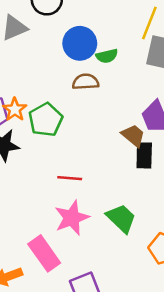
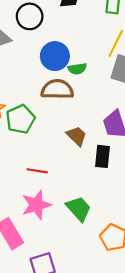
brown semicircle: (86, 82) -> (57, 89), size x1.4
brown trapezoid: (133, 135) -> (77, 136), moved

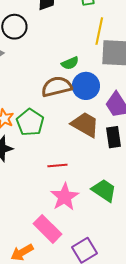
blue circle: (55, 56) -> (86, 86), moved
brown trapezoid: (77, 136) -> (85, 125), size x1.4

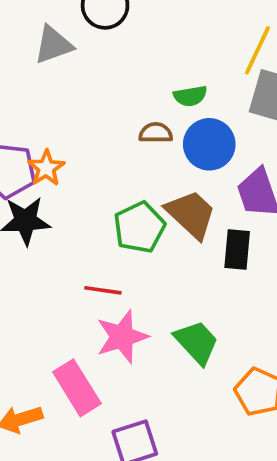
brown semicircle: (57, 87) -> (156, 133), size x0.6
green pentagon: (30, 122) -> (139, 227), moved
red line: (57, 166) -> (103, 290), moved

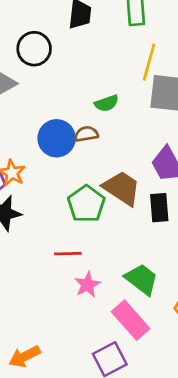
blue circle: (209, 144) -> (57, 138), moved
pink star: (122, 337) -> (87, 285), size x0.7
pink rectangle: (77, 388) -> (131, 320), moved

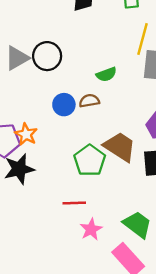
black circle: (34, 49) -> (47, 56), moved
blue circle: (57, 138) -> (64, 105), size x0.7

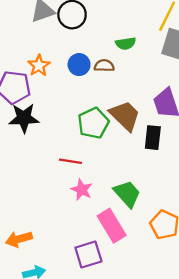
orange star: (26, 134) -> (39, 66), moved
pink star: (91, 229) -> (82, 190), turned -30

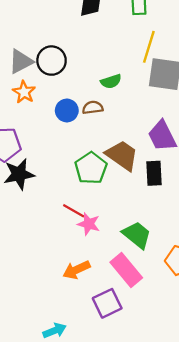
orange star: (39, 66) -> (24, 92), moved
red line: (70, 161) -> (74, 211), turned 30
pink star: (82, 190) -> (89, 224), moved
orange arrow: (19, 239) -> (76, 270), moved

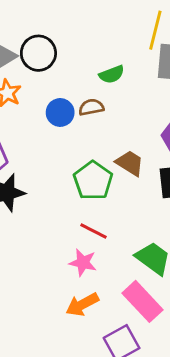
brown trapezoid: (122, 155) -> (130, 163), size x0.7
red line: (74, 211) -> (93, 231), moved
pink star: (89, 224) -> (83, 263), moved

